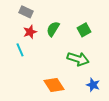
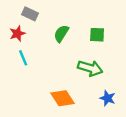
green square: (84, 30) -> (97, 35), turned 32
red star: (30, 32) -> (17, 34), moved

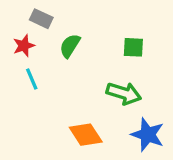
green semicircle: (61, 34) -> (70, 46), moved
blue star: (108, 98) -> (148, 135), size x1.5

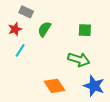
cyan line: (32, 79) -> (20, 50), turned 56

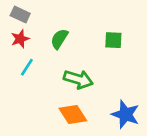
gray rectangle: (26, 12) -> (20, 15), moved
green arrow: (79, 60) -> (78, 79), moved

